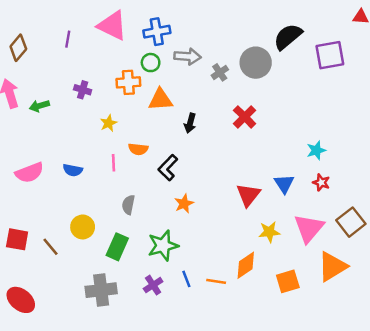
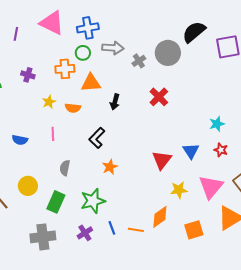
orange semicircle: (138, 149) -> (73, 108), moved

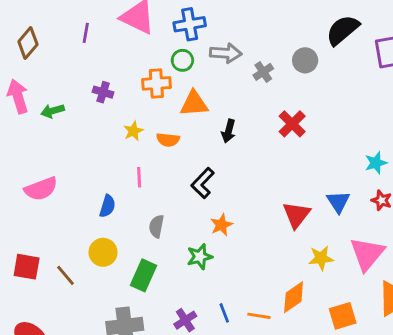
gray circle: (168, 53) -> (305, 60), size x0.7
blue semicircle: (20, 140) -> (107, 206), moved, turned -84
green star: (93, 201) -> (200, 257), moved, size x0.7

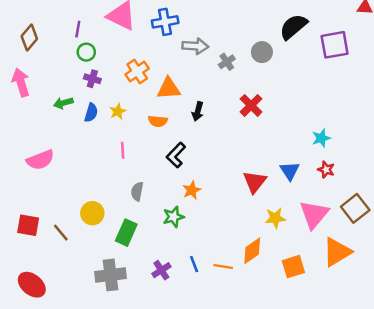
green circle: (182, 60) -> (86, 52), moved
orange cross: (156, 83) -> (137, 71), turned -30
green arrow: (53, 111) -> (63, 103), moved
orange semicircle: (168, 140) -> (158, 121), moved
blue semicircle: (107, 206) -> (91, 113), moved

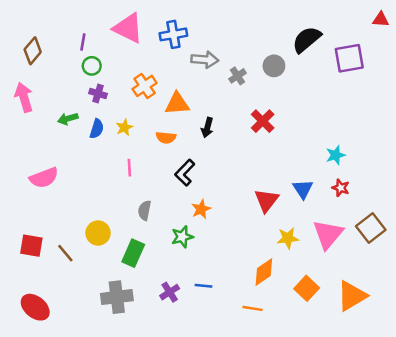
orange triangle: (337, 252) -> (352, 296), moved
blue line: (194, 264) -> (204, 286), turned -63
orange line: (223, 267) -> (253, 308), moved
orange square: (293, 267) -> (307, 288), turned -30

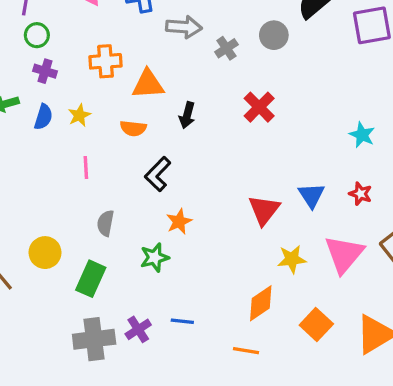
orange cross: (145, 86) -> (105, 61), turned 30
cyan star: (336, 155) -> (362, 135), moved, turned -30
gray cross: (117, 297) -> (94, 339), moved

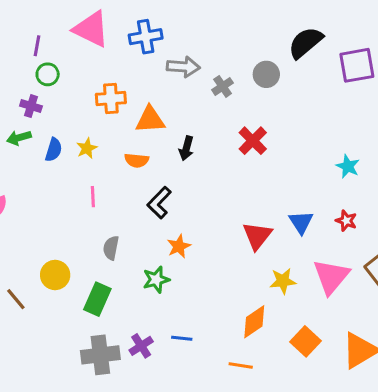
purple cross: (45, 71) -> (31, 106), moved

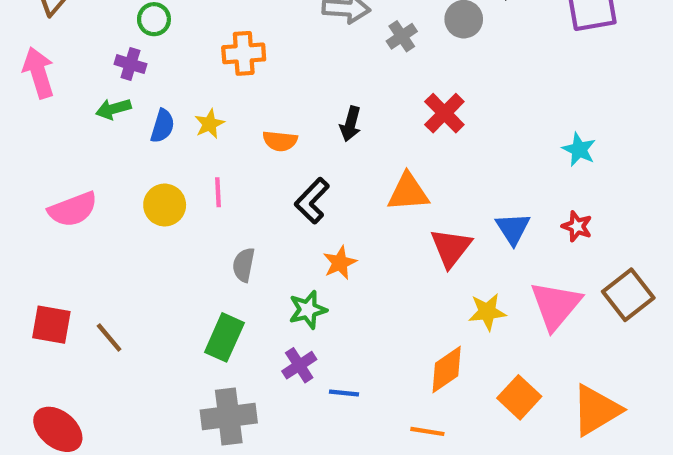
orange triangle: (150, 120) -> (408, 192), moved
yellow circle: (55, 275) -> (165, 205), moved
purple cross: (141, 346) -> (299, 365), moved

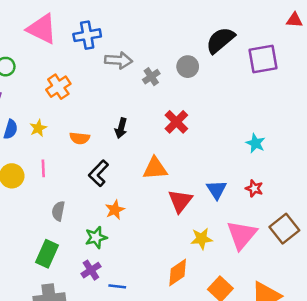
orange cross: (244, 53) -> (58, 87), turned -30

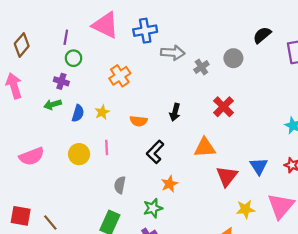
black semicircle: (220, 40) -> (262, 35), size x0.7

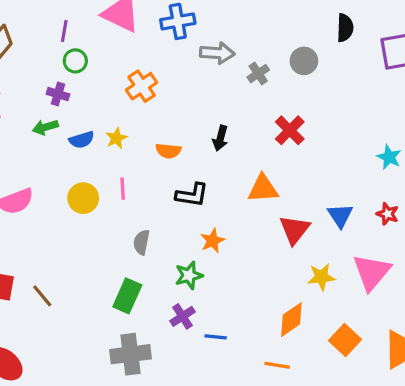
black semicircle: (262, 35) -> (345, 28), turned 132
blue semicircle: (78, 113) -> (82, 140), turned 56
black L-shape: (155, 152) -> (192, 195), turned -125

